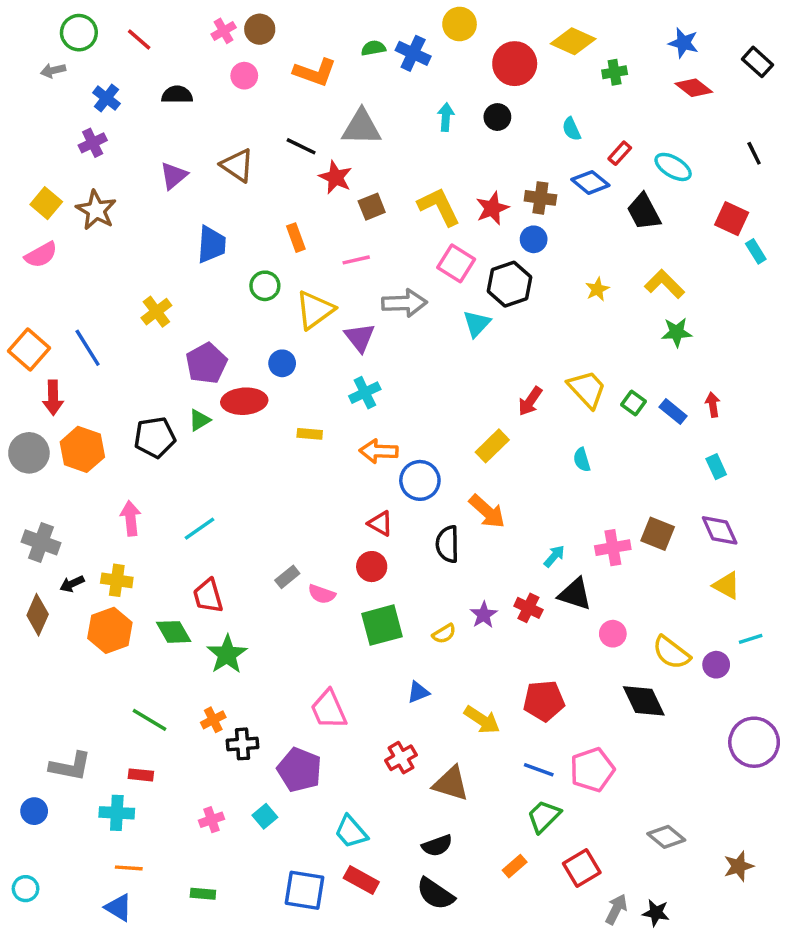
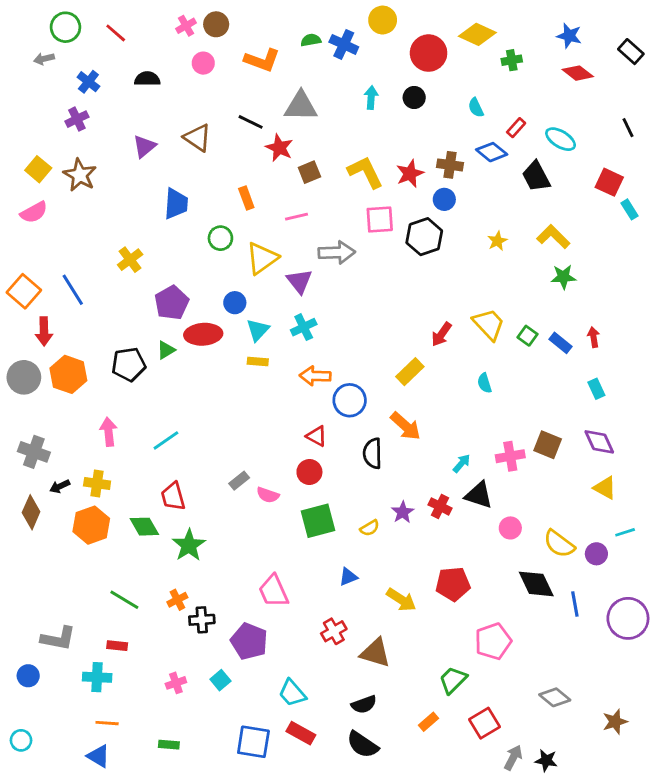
pink square: (456, 263) -> (380, 219), turned -36
cyan triangle: (477, 324) -> (258, 330), moved
blue line: (539, 770) -> (575, 604), moved, turned 60

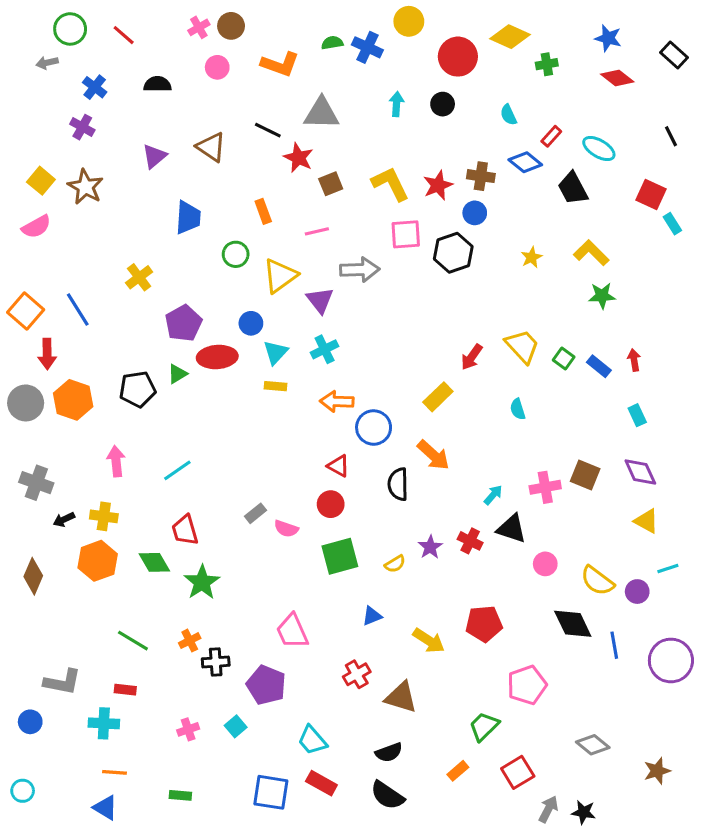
purple cross: (77, 119) -> (82, 127), turned -35
brown diamond: (31, 512) -> (33, 576), moved

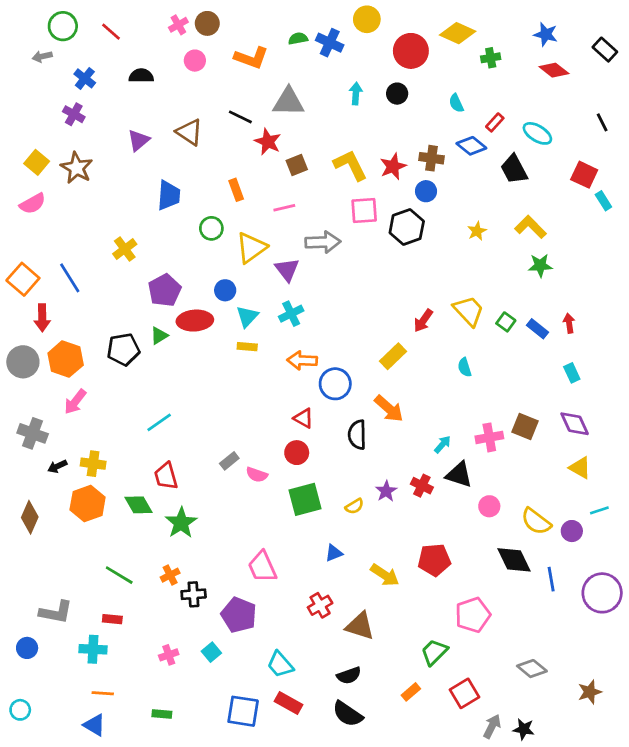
pink arrow: (116, 461) -> (75, 402), moved, turned -136

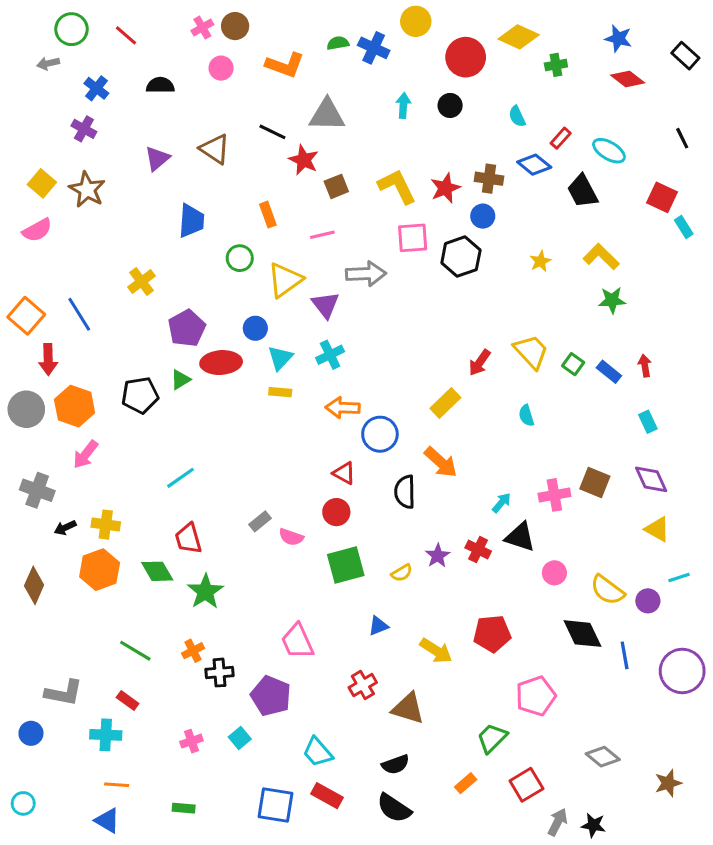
red rectangle: (112, 619) -> (128, 701), turned 30

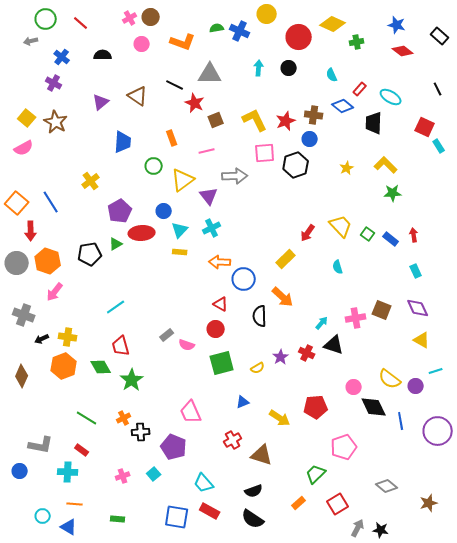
black trapezoid: (582, 191) -> (374, 123), turned 30
pink circle: (554, 573) -> (354, 387), moved
cyan circle: (23, 803) -> (43, 516), moved

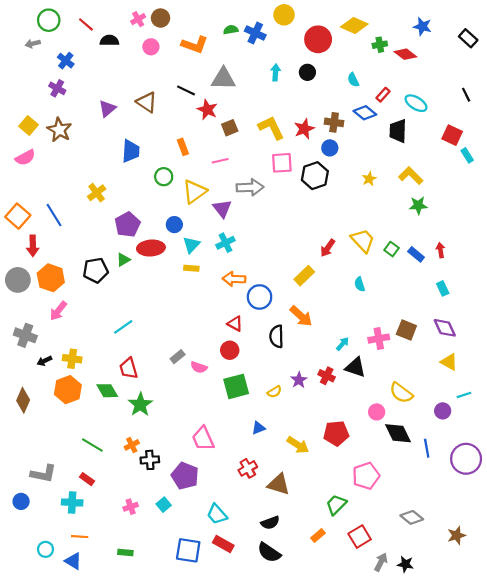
red diamond: (403, 51) -> (405, 54), moved
black semicircle: (103, 55) -> (109, 40), moved
yellow semicircle: (390, 379) -> (401, 393), moved

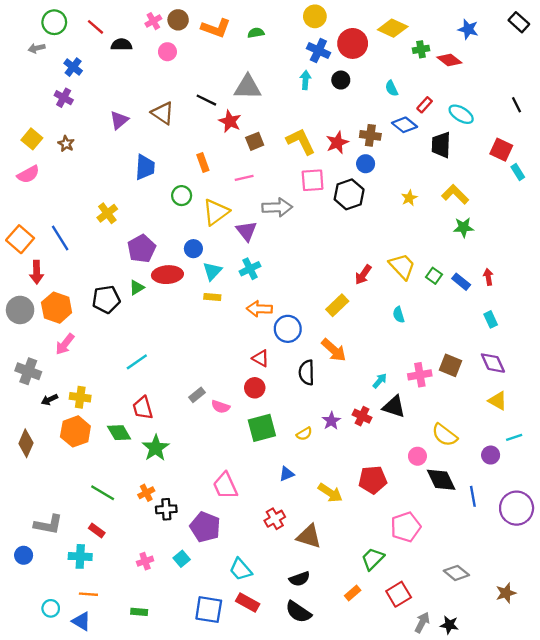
blue cross: (255, 33) -> (318, 51), moved
black rectangle: (468, 38) -> (519, 22), moved
orange L-shape: (195, 45) -> (216, 28), moved
brown star: (59, 130) -> (66, 144), size x0.6

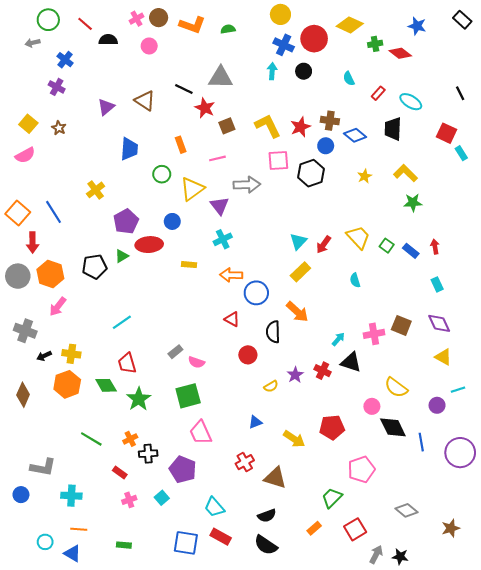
blue diamond: (404, 125) -> (355, 135), moved
cyan triangle: (212, 271) -> (298, 241), moved
red circle: (255, 388) -> (248, 355), moved
green square: (262, 428) -> (188, 396), moved
red rectangle: (97, 531) -> (120, 473), moved

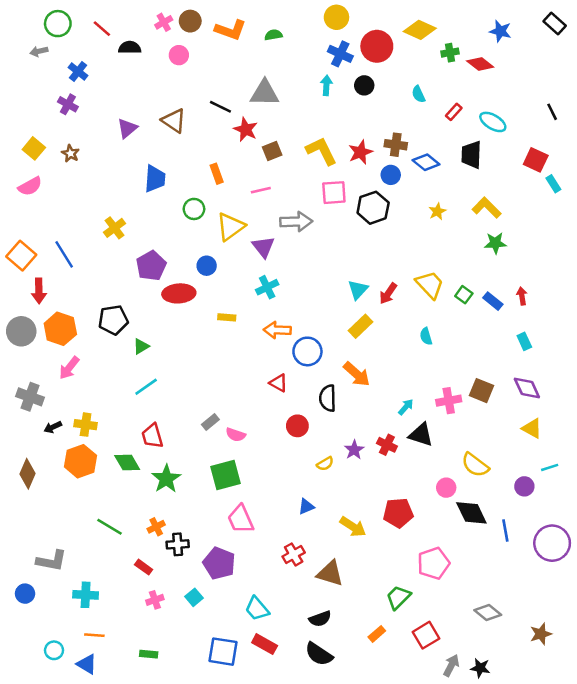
green triangle: (122, 256) -> (141, 346), moved

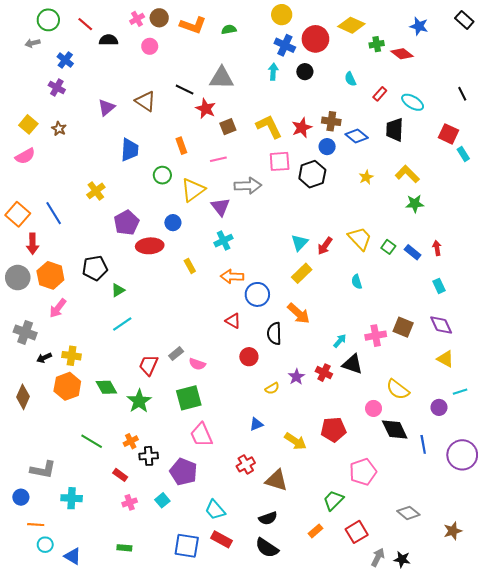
yellow rectangle: (227, 317) -> (190, 266), turned 56
red trapezoid: (152, 436) -> (149, 365), moved, turned 40
orange line: (94, 635) -> (36, 525), moved

